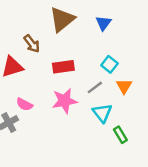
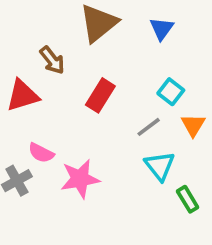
red rectangle: (63, 67) -> (100, 95), turned -50
pink star: (65, 101) -> (80, 179), moved

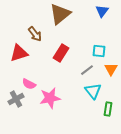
blue triangle: (162, 29) -> (102, 11), moved
cyan square: (171, 92) -> (99, 51), turned -32
green rectangle: (188, 199) -> (108, 109), turned 40

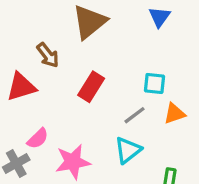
orange triangle: (111, 69) -> (174, 113), turned 40
pink semicircle: (29, 84) -> (38, 138), turned -72
cyan triangle: (93, 91) -> (128, 150), moved, turned 30

